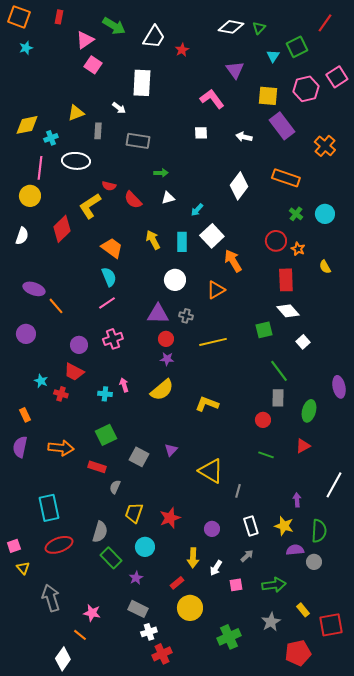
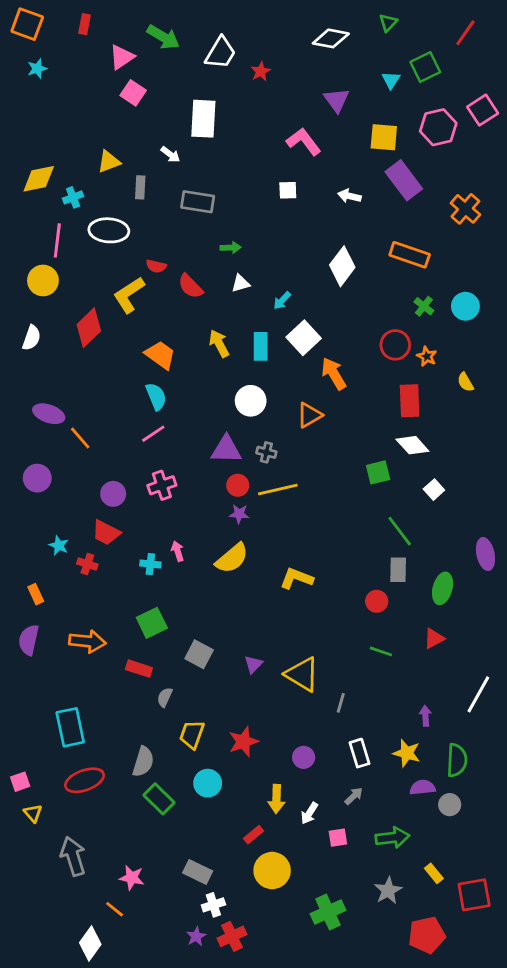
green triangle: (259, 28) -> (388, 23), moved
yellow line: (213, 342) -> (278, 490), moved
purple triangle: (171, 450) -> (253, 664), moved
purple star: (136, 578) -> (196, 936), moved

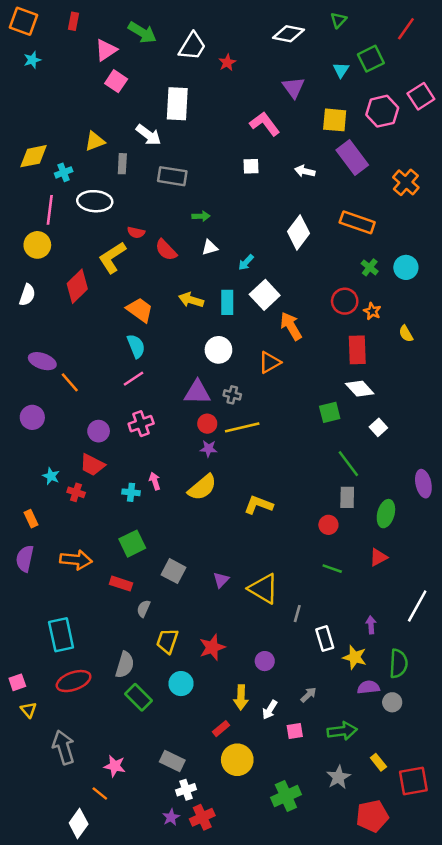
white arrow: (170, 154) -> (149, 135), size x1.5
yellow arrow: (219, 343) -> (191, 300), turned -45
white rectangle: (359, 753) -> (325, 639), moved

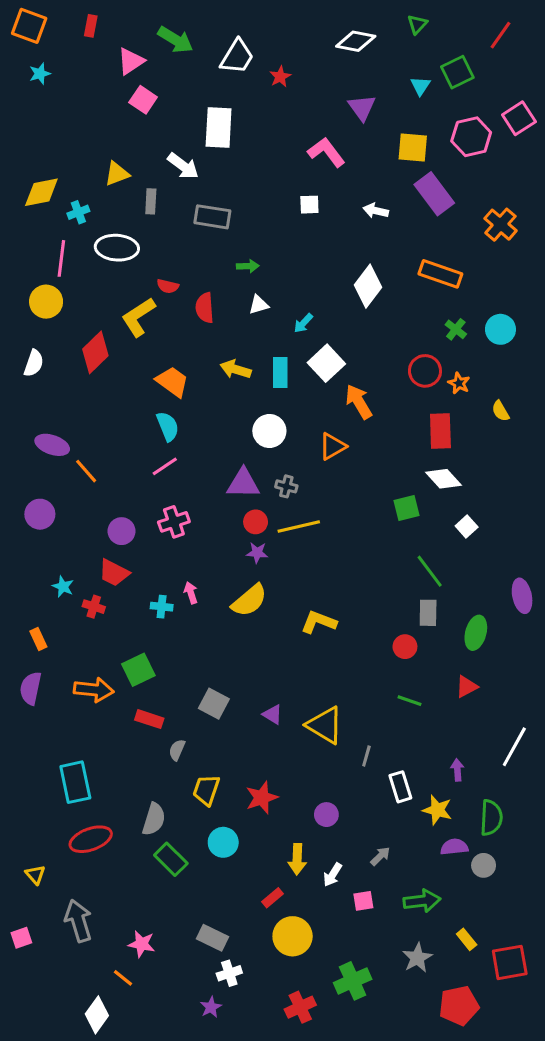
red semicircle: (166, 250) -> (205, 308), turned 40
green square: (132, 544) -> (138, 670), moved
purple triangle: (221, 580) -> (272, 714), turned -42
pink square: (17, 682) -> (21, 938), moved
red cross: (202, 817) -> (300, 1007), moved

